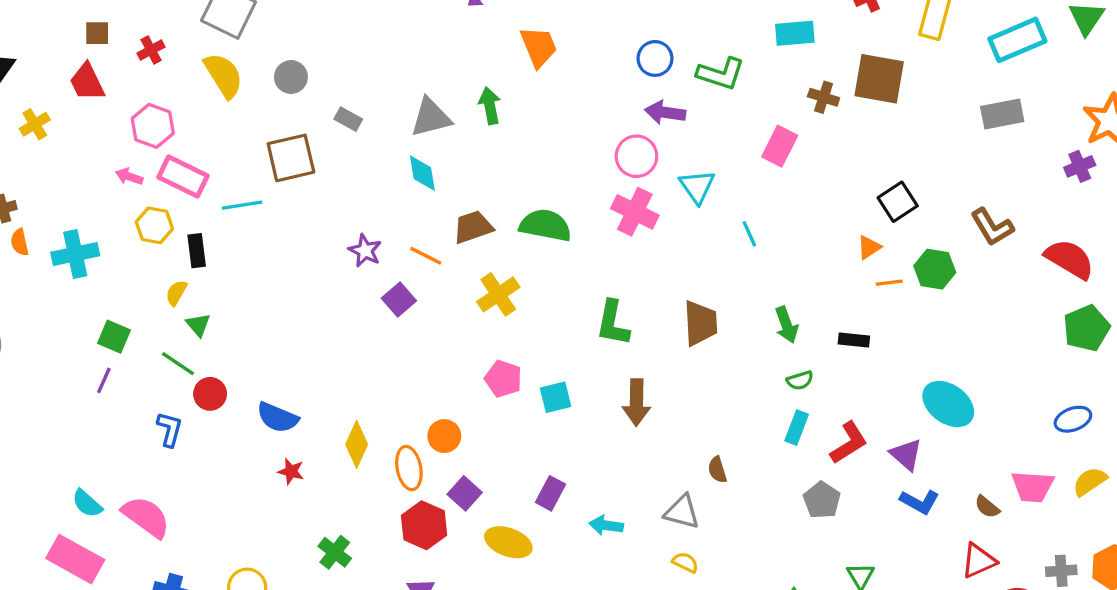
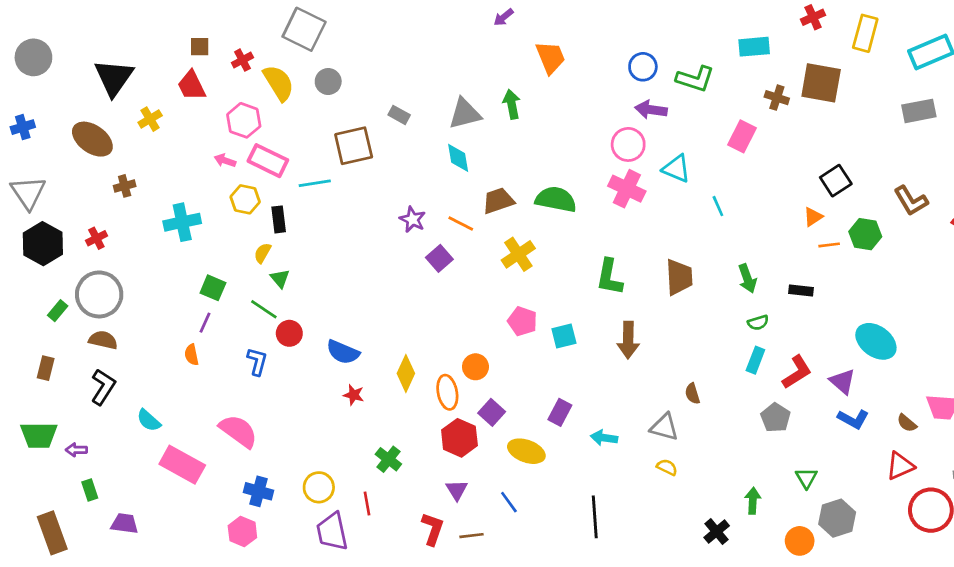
yellow semicircle: (224, 75) -> (279, 83), moved
gray circle: (291, 77) -> (328, 82), moved
cyan triangle: (697, 187) -> (676, 169), turned -32
orange semicircle: (20, 242) -> (192, 355), moved
cyan semicircle: (87, 503) -> (149, 420), moved

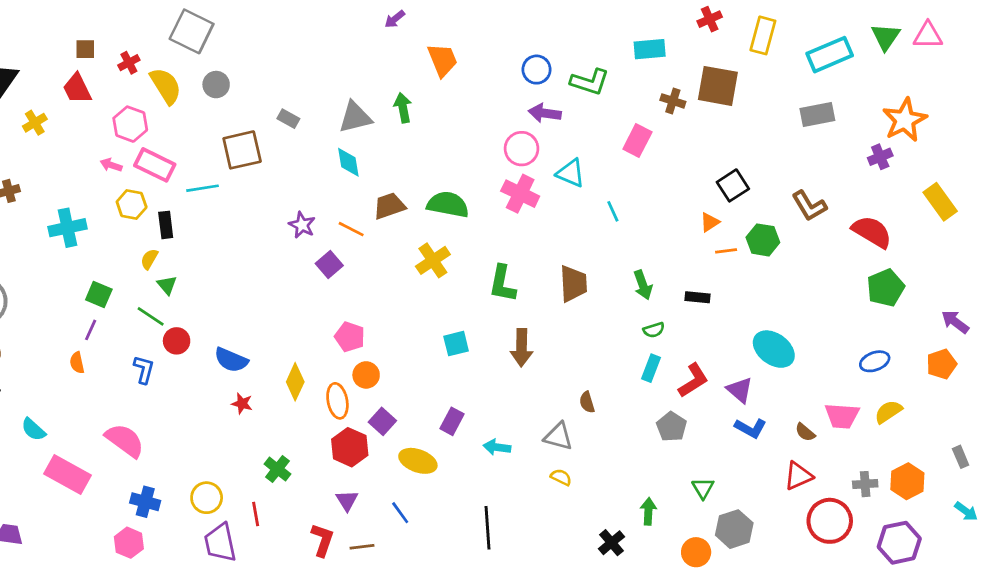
yellow cross: (518, 254) -> (433, 260), moved
pink pentagon: (522, 321) -> (350, 337), moved

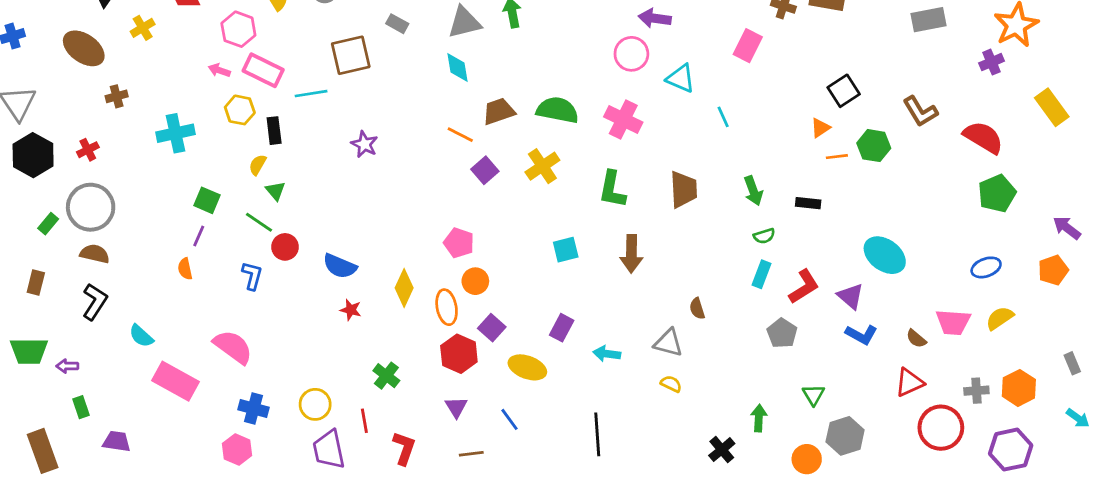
pink cross: (520, 194) -> (623, 120), moved
purple star: (302, 225) -> (364, 144), moved
purple square: (329, 265) -> (485, 170), moved
red L-shape: (322, 540) -> (404, 448), moved

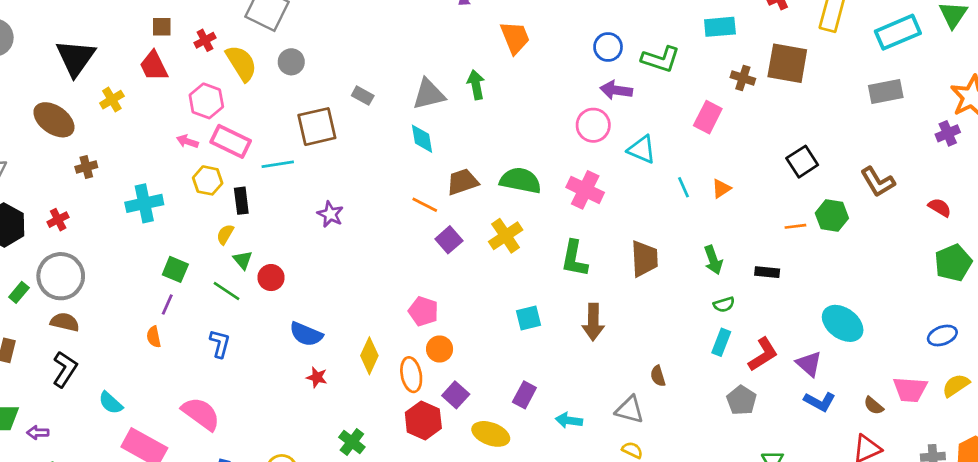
orange triangle: (820, 128) -> (721, 189), moved
red semicircle: (983, 137) -> (940, 207), size x0.6
red circle: (285, 247) -> (271, 278), moved

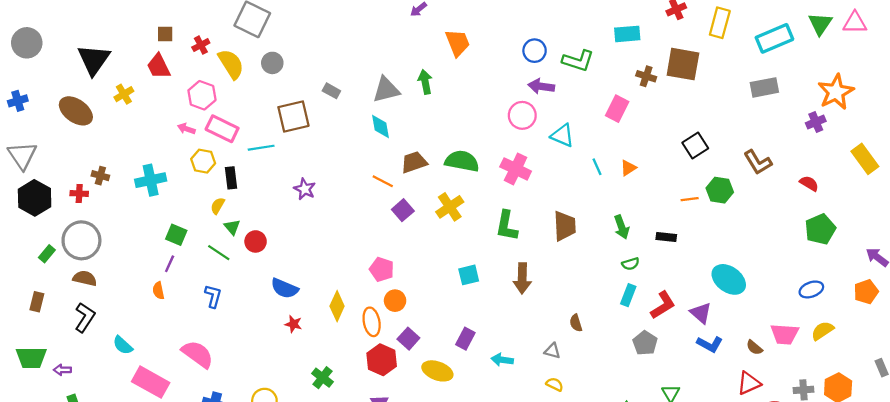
brown cross: (86, 167) -> (100, 176), moved, turned 30
red cross: (58, 220) -> (79, 193), turned 30
gray triangle: (630, 410) -> (552, 351), size x0.7

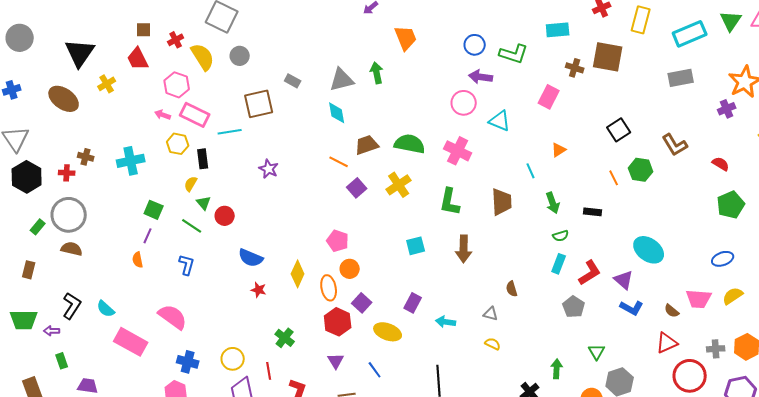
cyan line: (597, 167) -> (531, 171), moved
orange line: (690, 199) -> (614, 178), turned 70
black L-shape: (85, 317) -> (72, 306), moved

